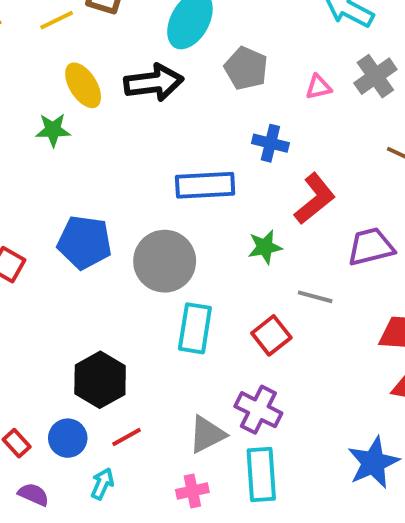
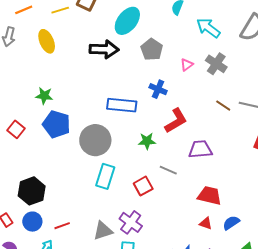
gray cross: (375, 76) -> (216, 64), turned -30
yellow ellipse: (83, 85) -> (47, 41), moved
pink triangle: (318, 87) -> (187, 65), turned -32
green star: (53, 130) -> (44, 96), moved
black hexagon: (100, 380) -> (32, 191), moved

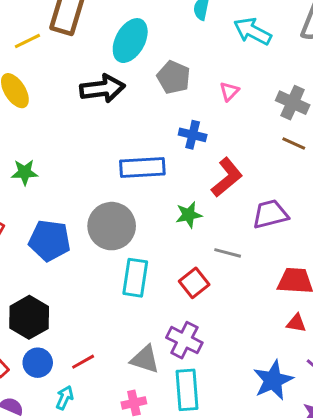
gray cross: (216, 64) -> (293, 103), moved
blue pentagon: (56, 124) -> (50, 241), moved
gray triangle: (103, 231) -> (145, 359), turned 45

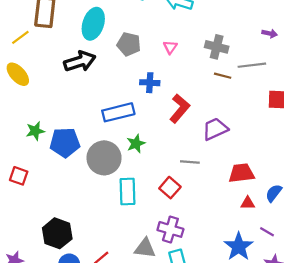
green star: (189, 215) -> (136, 144), moved
blue pentagon: (50, 241) -> (65, 142), moved

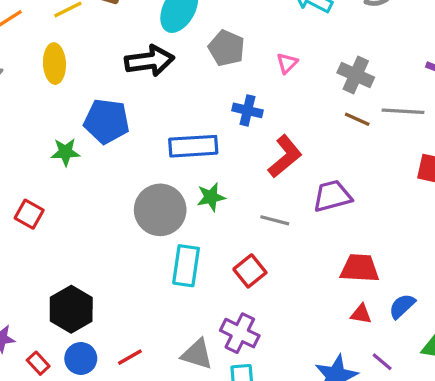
yellow ellipse: (18, 74) -> (54, 64), turned 30
blue pentagon: (65, 142) -> (107, 121), moved
gray line: (190, 162) -> (275, 220), moved

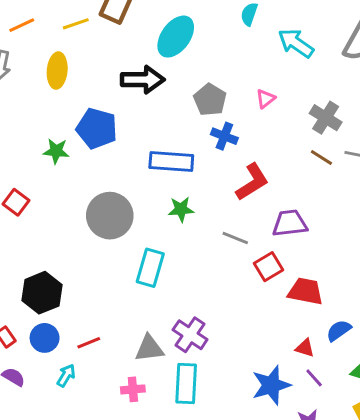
gray pentagon: (227, 48) -> (210, 100), moved
gray circle: (160, 210) -> (110, 216), moved
red square: (250, 271) -> (269, 267), moved
red triangle: (361, 314) -> (305, 348), moved
gray triangle: (197, 354) -> (149, 348), turned -32

